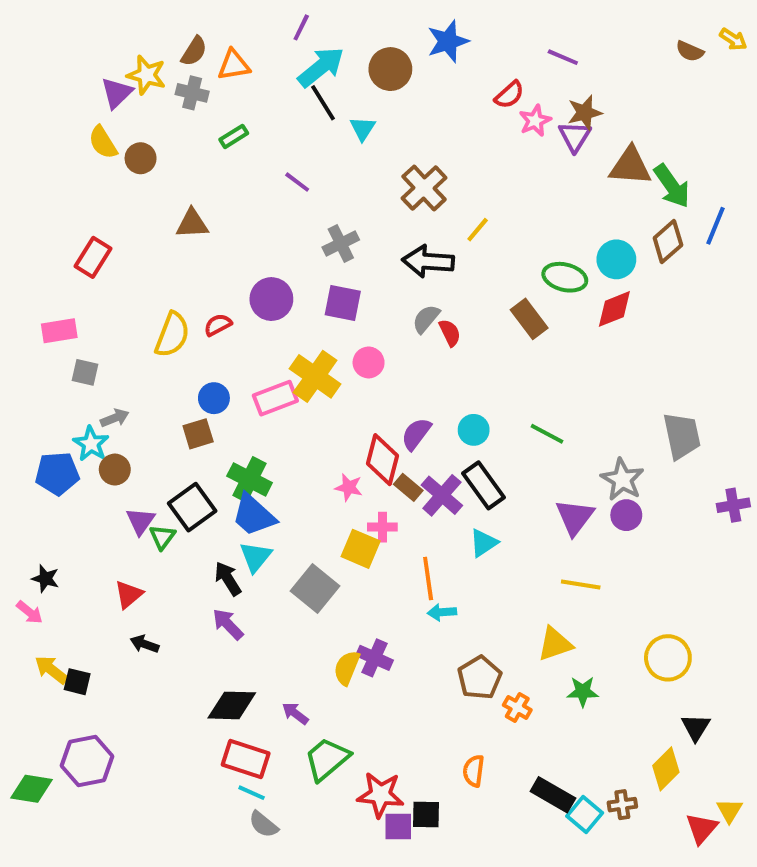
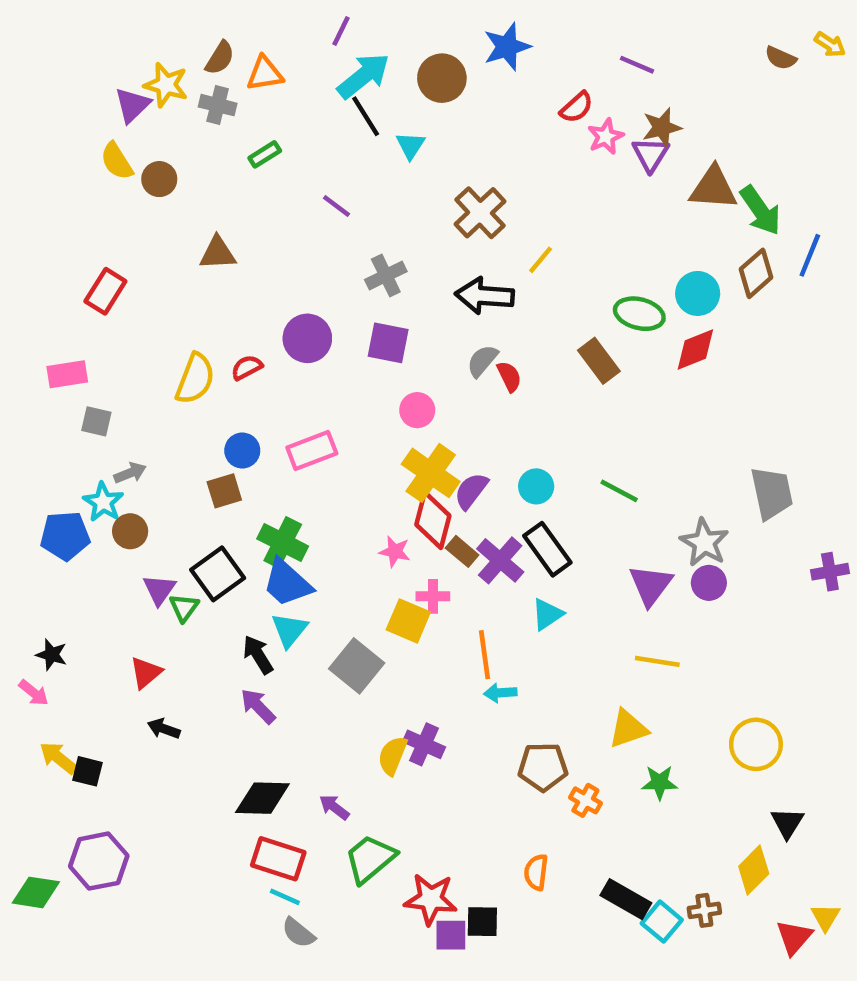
yellow cross: (315, 376) -> (431, 473), moved
brown pentagon: (480, 678) -> (543, 767), turned 30

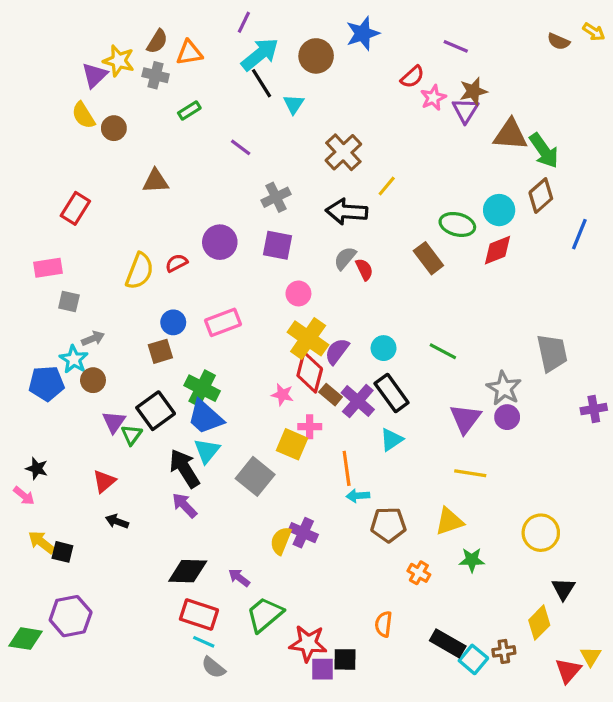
blue line: (810, 255) -> (579, 234), moved
black arrow: (258, 655) -> (184, 468), size x1.4
brown pentagon: (543, 767) -> (388, 525), moved

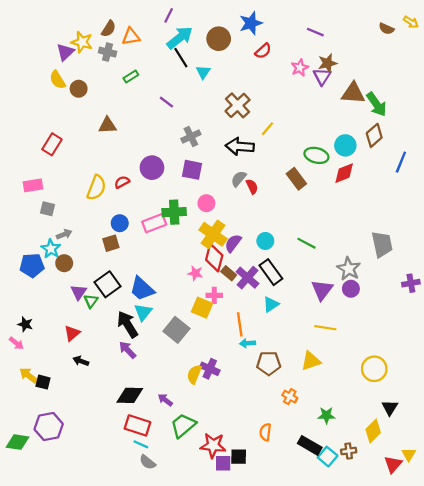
red semicircle: (412, 77) -> (263, 51), moved
green cross: (202, 388) -> (174, 212), moved, turned -30
green star: (472, 560) -> (326, 415), moved

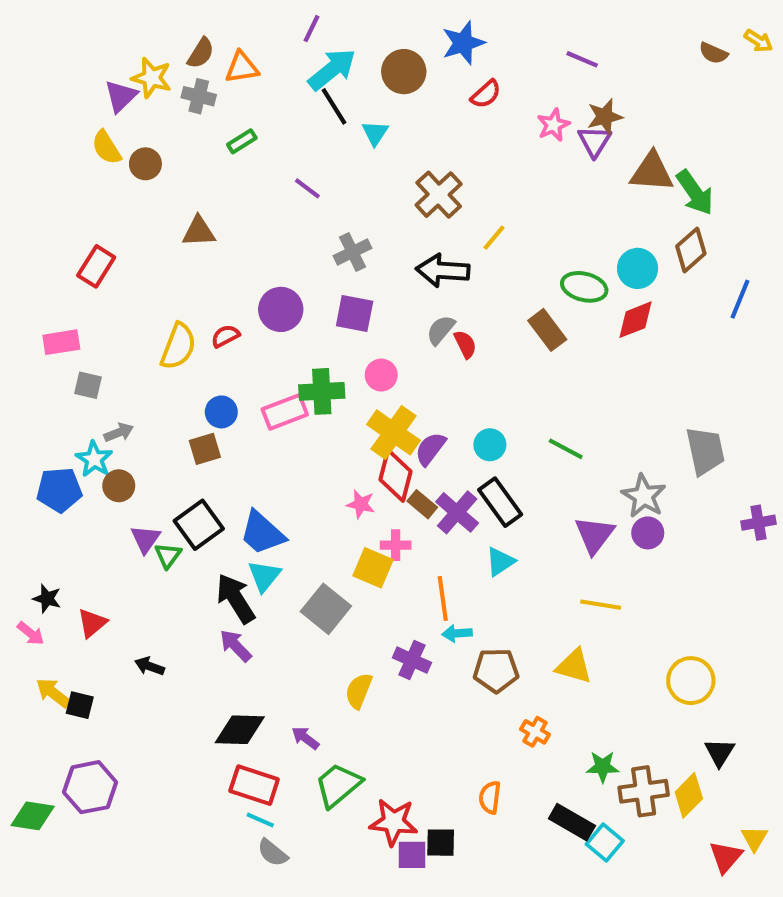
red triangle: (72, 333) -> (92, 623), moved
yellow triangle: (311, 361) -> (574, 666), turned 35
purple cross: (210, 369) -> (412, 660), moved
brown cross: (349, 451) -> (644, 791), moved, size x1.6

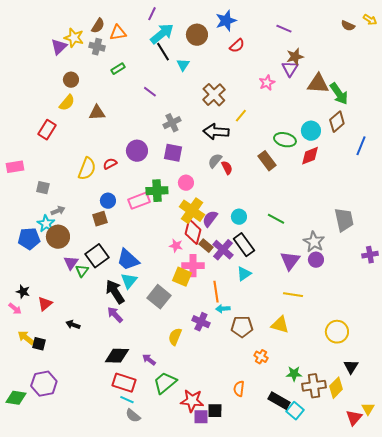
pink star: (553, 125) -> (267, 83), moved
yellow semicircle: (106, 147) -> (67, 103), moved, turned -108
pink rectangle: (61, 342) -> (15, 167), moved
brown circle: (119, 486) -> (58, 237), size x1.5
pink cross: (396, 545) -> (193, 266), size x1.5

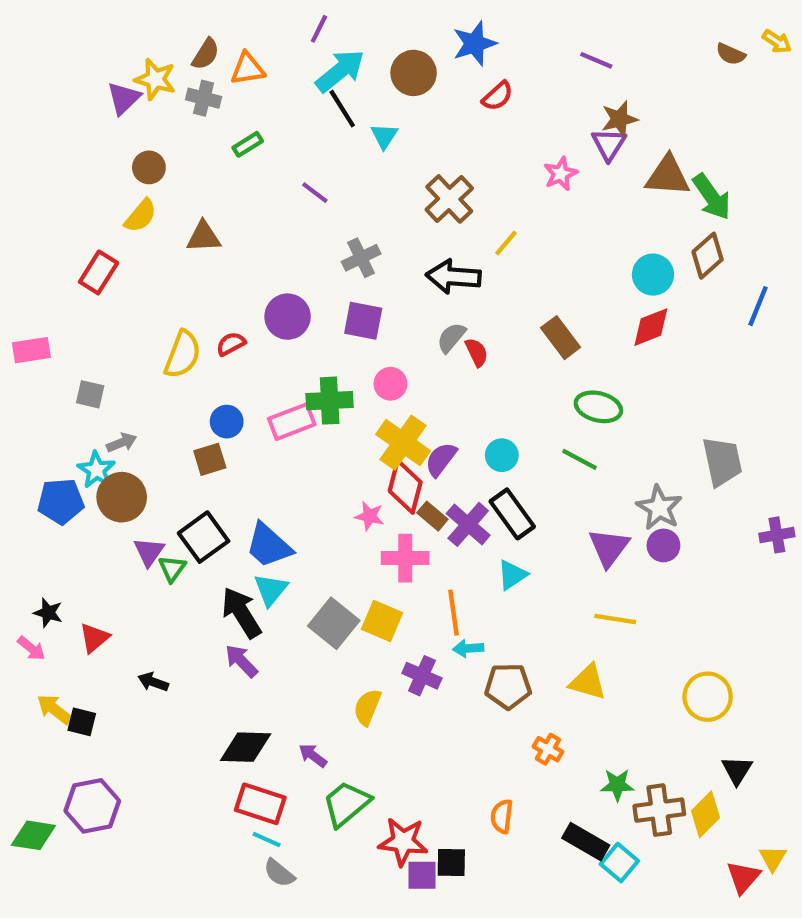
green ellipse: (285, 140) -> (598, 407), moved
yellow square: (182, 277) -> (382, 621), moved

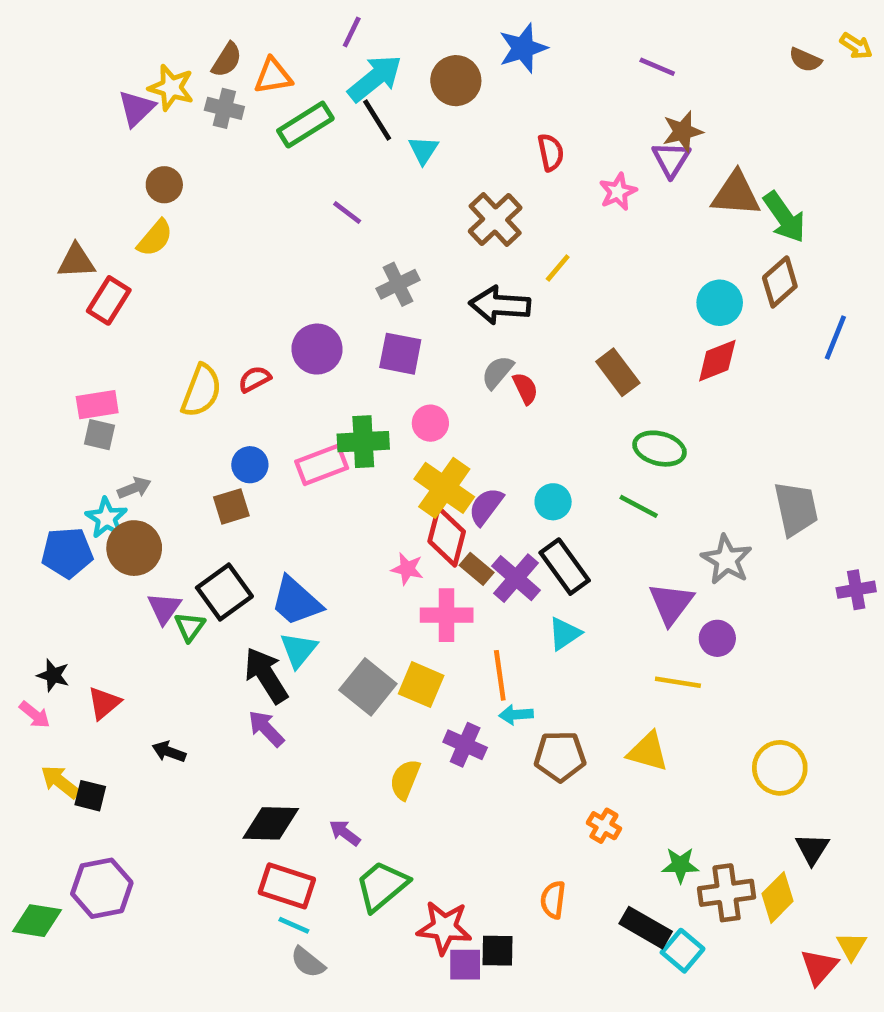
red semicircle: (498, 96) -> (551, 152), moved, turned -60
green rectangle: (248, 144) -> (305, 125), moved, size x1.6
brown triangle: (204, 237) -> (76, 261), moved
pink rectangle: (31, 350) -> (97, 405), moved
purple circle: (663, 545) -> (717, 638), moved

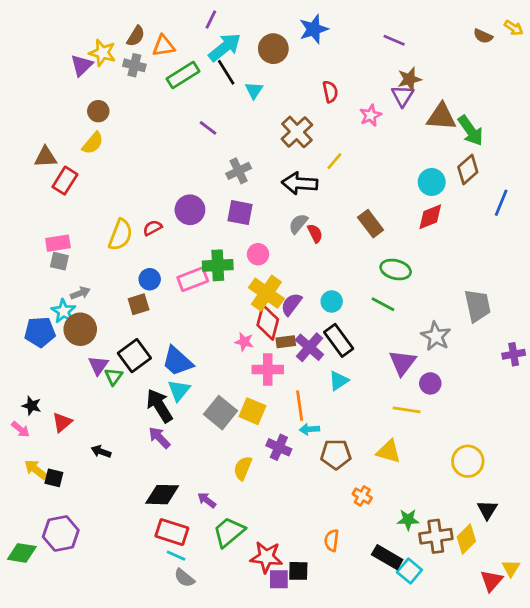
brown rectangle: (477, 569) -> (286, 342), turned -48

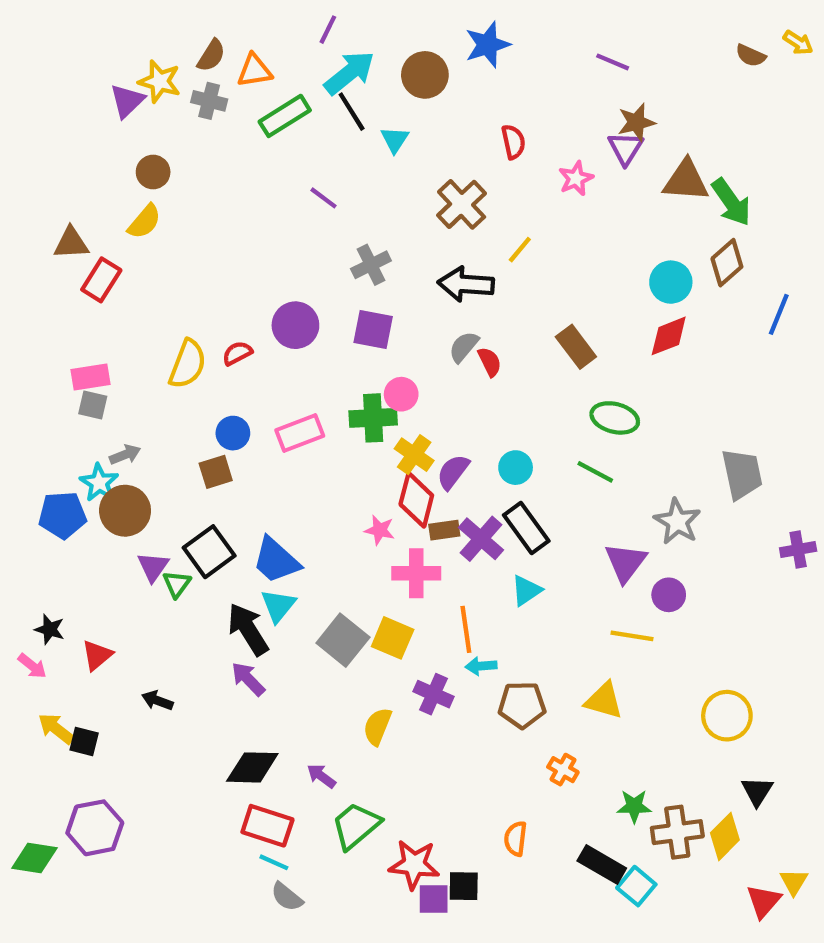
green cross: (218, 265) -> (373, 418), moved
yellow cross: (266, 293) -> (414, 455), size x0.7

